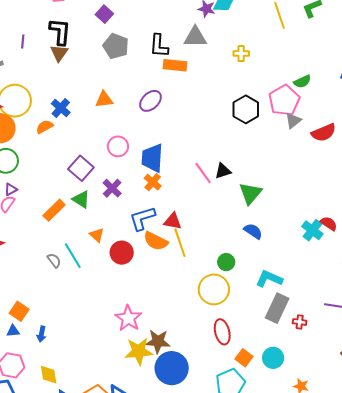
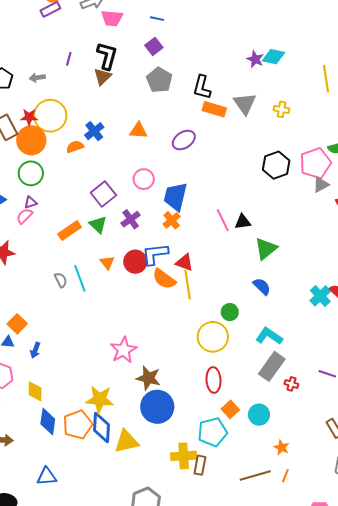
gray triangle: (195, 37) -> (245, 104), moved, turned 45
red circle: (122, 253) -> (135, 262), moved
yellow star: (139, 351) -> (100, 399), moved

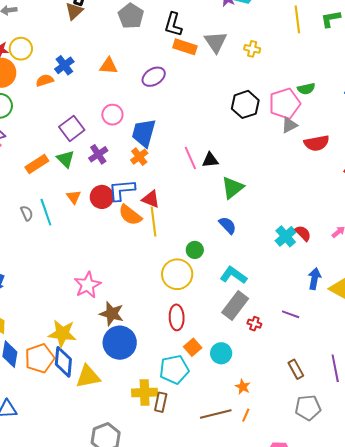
yellow circle: (50, 116) -> (21, 49), size x0.7

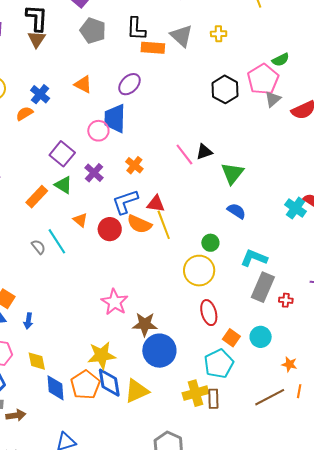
orange triangle: (109, 66) -> (83, 84), turned 36
blue trapezoid: (144, 133) -> (115, 118), moved
red circle: (102, 197) -> (110, 229), moved

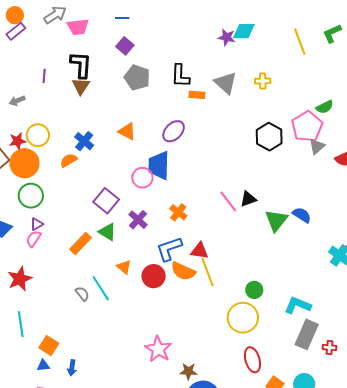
orange rectangle: (153, 48) -> (197, 95), size x0.7
blue semicircle: (236, 211) -> (302, 215), moved
brown star: (145, 324) -> (188, 371), size x0.7

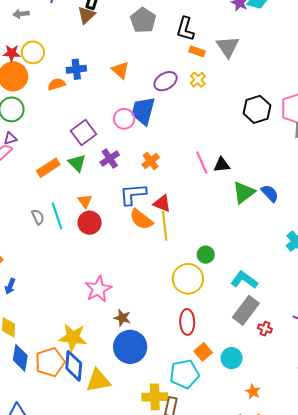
yellow cross: (263, 81) -> (198, 80), moved, turned 35
blue cross: (84, 141) -> (76, 69), turned 30
red circle: (154, 276) -> (90, 223), moved

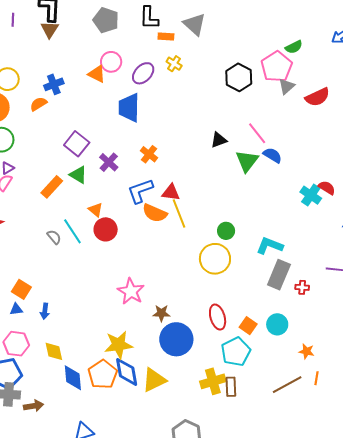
pink circle: (124, 119) -> (111, 62), moved
pink line: (202, 163) -> (257, 133), moved
red ellipse: (187, 322) -> (218, 317), moved

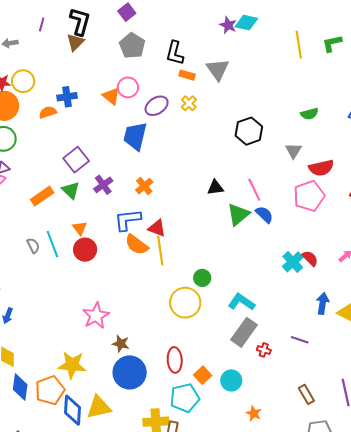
pink pentagon: (277, 67) -> (309, 196), moved
gray triangle: (287, 86) -> (293, 151), turned -30
blue diamond: (127, 372) -> (72, 410), moved

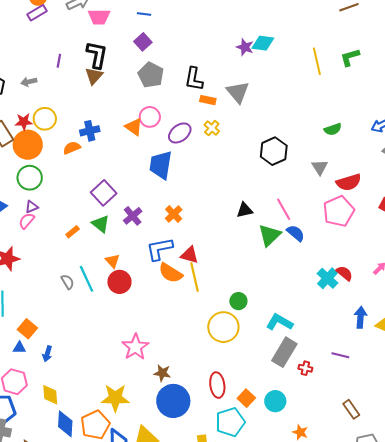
orange rectangle: (42, 196) -> (73, 232), size x0.6

